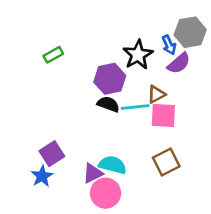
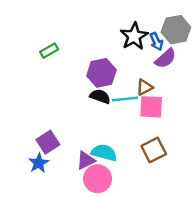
black star: (138, 55) -> (134, 36), moved

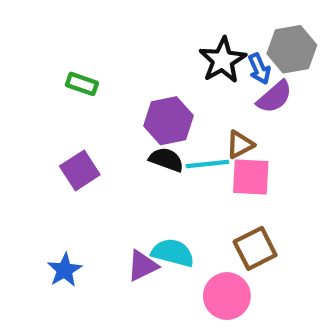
green rectangle: (49, 51) -> (82, 84), turned 48
purple square: (48, 142) -> (80, 170), moved
pink circle: (98, 179) -> (227, 296), moved

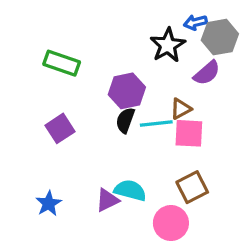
blue arrow: (259, 69) -> (195, 22), moved, turned 100
green rectangle: (82, 84) -> (62, 63), size x1.5
black semicircle: (166, 160) -> (125, 120), turned -90

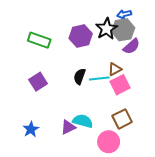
gray hexagon: (220, 37) -> (123, 30), moved
purple hexagon: (127, 91) -> (81, 36), moved
pink square: (189, 133) -> (120, 85), turned -30

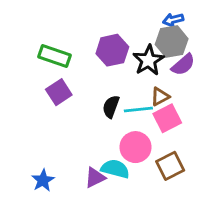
black star: (107, 29) -> (148, 60), moved
purple square: (38, 82) -> (59, 92), moved
pink circle: (109, 142) -> (135, 147), moved

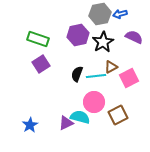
gray hexagon: (172, 42) -> (100, 14), moved
purple semicircle: (183, 65) -> (134, 37), moved, turned -114
pink square: (167, 118) -> (129, 78), moved

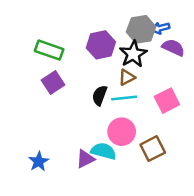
gray hexagon: (100, 14) -> (141, 29), moved
blue arrow: (120, 14) -> (160, 28), moved
brown triangle: (111, 67) -> (127, 77), moved

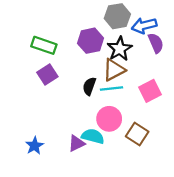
blue arrow: (160, 28) -> (144, 26), size x1.5
gray hexagon: (141, 29) -> (117, 16), moved
purple semicircle: (173, 47) -> (156, 43), turned 42
brown triangle: (127, 77) -> (114, 70), size x1.5
brown square: (153, 149) -> (137, 134), turned -30

